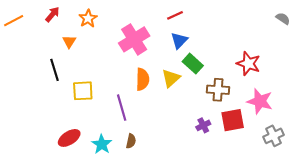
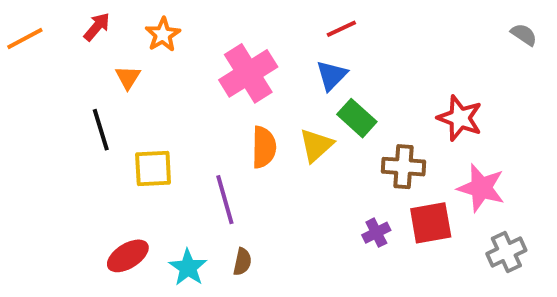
red line: (175, 15) -> (341, 29), moved

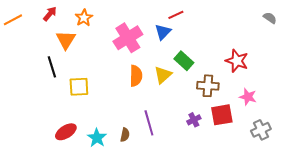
blue triangle: (332, 75) -> (163, 32), moved
orange triangle: (128, 77) -> (66, 40), size x1.5
pink star: (481, 188) -> (248, 97), size x0.7
purple line: (225, 200) -> (149, 123), moved

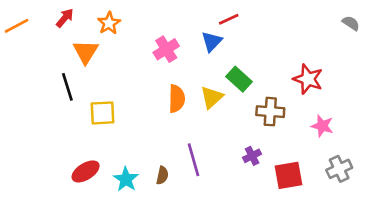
pink cross: (128, 38) -> (166, 49), size x0.7
red square: (222, 115) -> (288, 175), moved

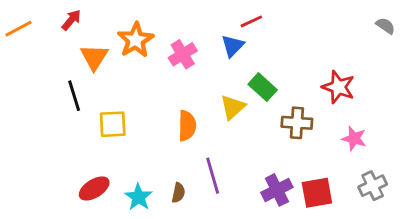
orange star: (109, 23) -> (136, 40), moved, size x1.4
orange semicircle: (177, 99) -> (187, 126), moved
purple cross: (252, 156) -> (277, 190), moved, size x1.5

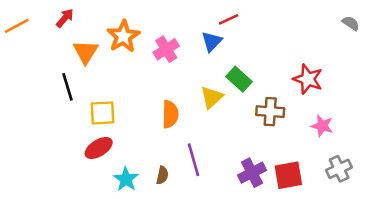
red ellipse: (94, 188) -> (99, 148), moved

